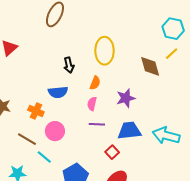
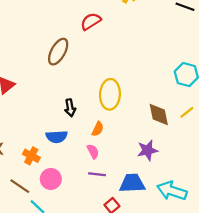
yellow line: (172, 54) -> (187, 112), moved
purple star: (126, 98) -> (147, 150), moved
pink semicircle: (92, 104) -> (93, 151), turned 136

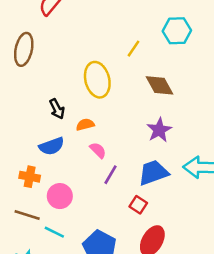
yellow line: (187, 112) -> (133, 49), moved
orange semicircle: (98, 129) -> (85, 125), moved, turned -112
purple line: (97, 174) -> (110, 175), turned -49

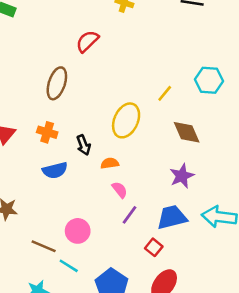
yellow ellipse: (97, 80) -> (126, 120), turned 32
blue semicircle: (52, 146) -> (55, 170), moved
orange cross: (30, 177) -> (47, 132), moved

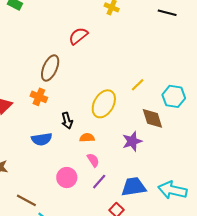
cyan hexagon: (209, 80) -> (174, 96), moved
orange cross: (47, 132) -> (39, 97), moved
purple star: (182, 176) -> (132, 141), moved
pink circle: (78, 231) -> (67, 177), moved

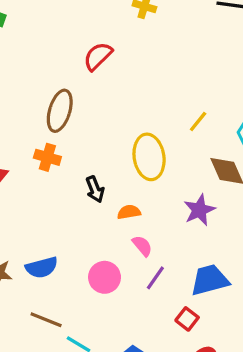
yellow ellipse: (104, 104) -> (149, 157), turned -32
blue semicircle: (42, 139) -> (42, 267), moved

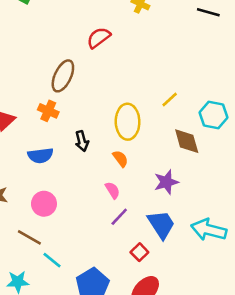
purple star: (199, 210) -> (166, 182), moved
orange semicircle: (129, 212) -> (120, 159), moved, turned 54
blue semicircle: (42, 267) -> (40, 156), moved
pink circle: (105, 277) -> (44, 204), moved
blue trapezoid: (210, 280) -> (161, 224), turned 64

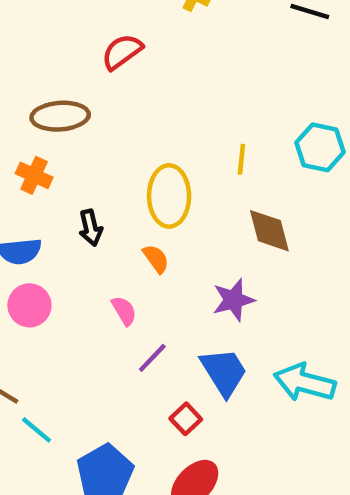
brown ellipse: (63, 76) -> (60, 116), turned 60
yellow line: (170, 100) -> (241, 159), turned -42
cyan hexagon: (214, 115) -> (320, 147), moved
pink semicircle: (112, 190) -> (124, 311), moved
pink circle: (44, 204) -> (29, 305), moved

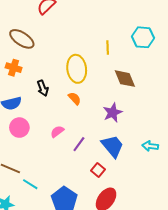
brown ellipse: (60, 116) -> (22, 39), turned 45
pink semicircle: (124, 311) -> (57, 132), moved, turned -88
cyan arrow: (305, 382) -> (150, 146), size x0.6

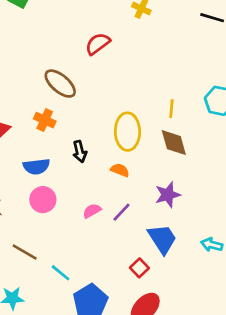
brown diamond: (125, 79) -> (174, 143), moved
orange semicircle: (75, 98) -> (120, 170), turned -32
purple line: (79, 144) -> (121, 212), moved
cyan line: (30, 184) -> (61, 273), moved

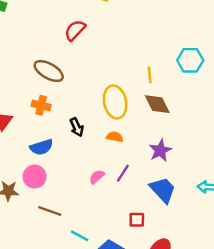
pink circle: (43, 200) -> (35, 177), moved
brown line: (25, 252) -> (50, 211), moved
red square: (139, 268) -> (137, 220), moved, turned -35

